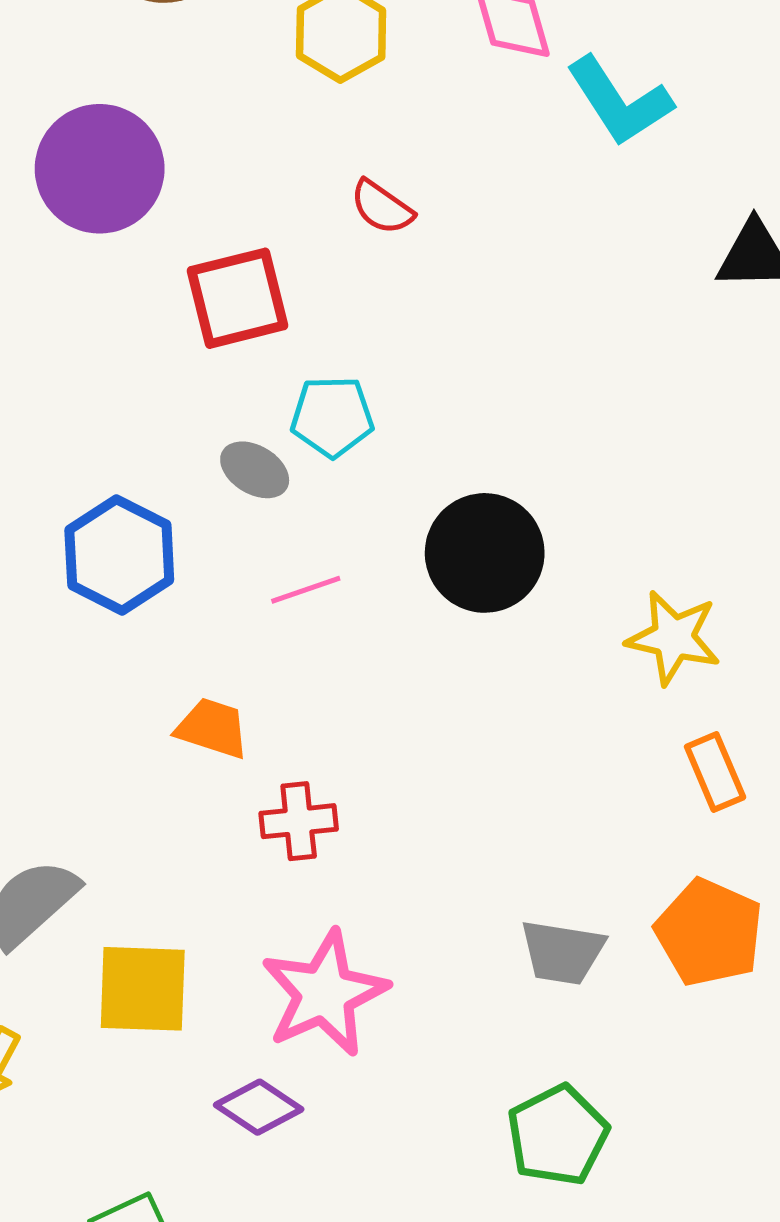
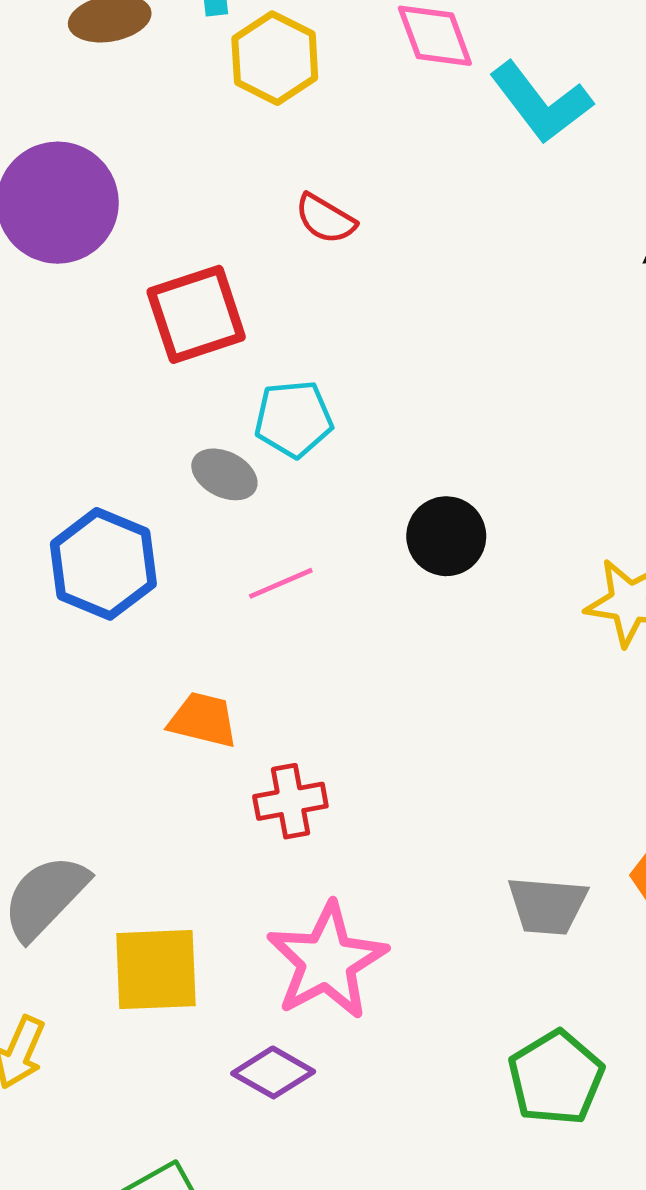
black circle: (485, 553) -> (446, 536), size x0.7

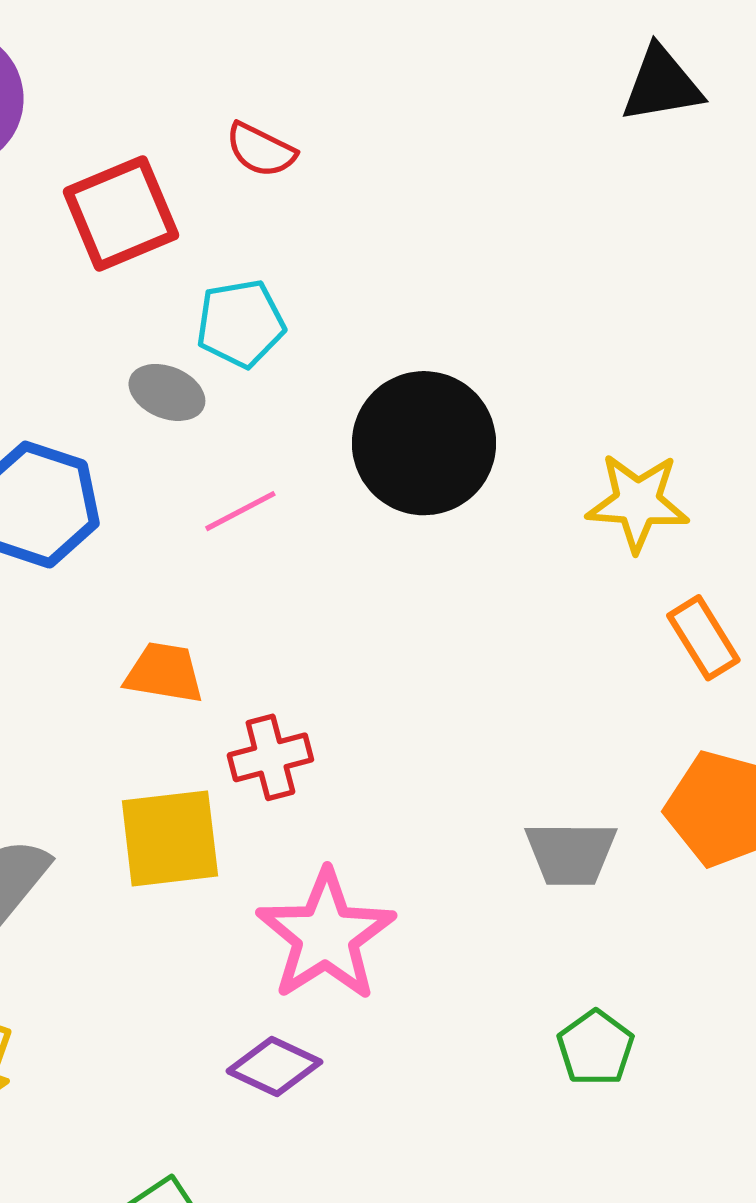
red semicircle: (325, 219) -> (261, 150), moved
black circle: (446, 536) -> (424, 443), size x1.6
yellow square: (156, 970) -> (170, 838), moved
green pentagon: (556, 1078) -> (596, 1048), size x0.7

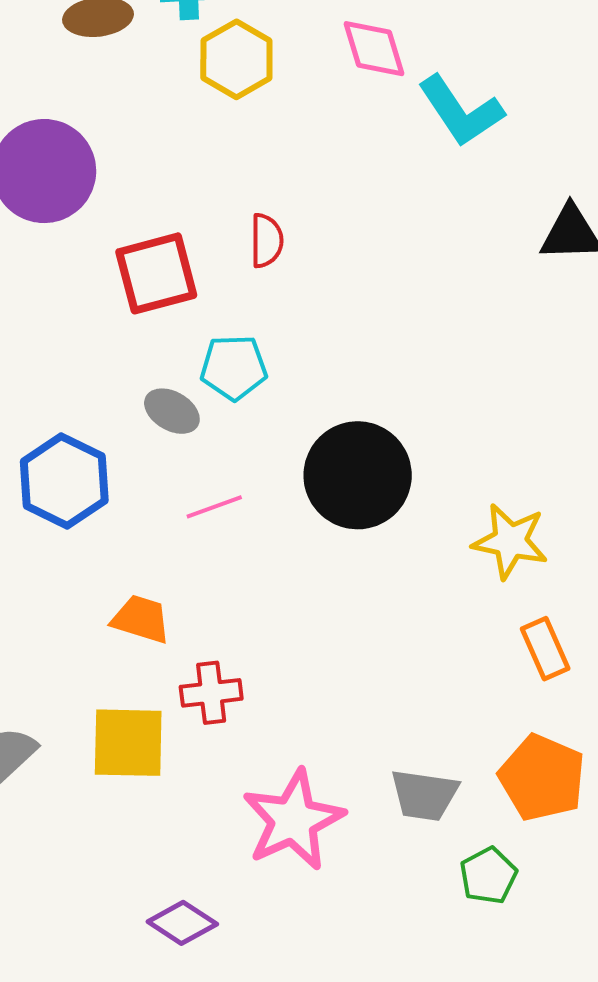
red semicircle: (261, 150) -> (267, 241), turned -124
pink star: (326, 935) -> (293, 820), moved
green pentagon: (596, 1048) -> (488, 876), moved

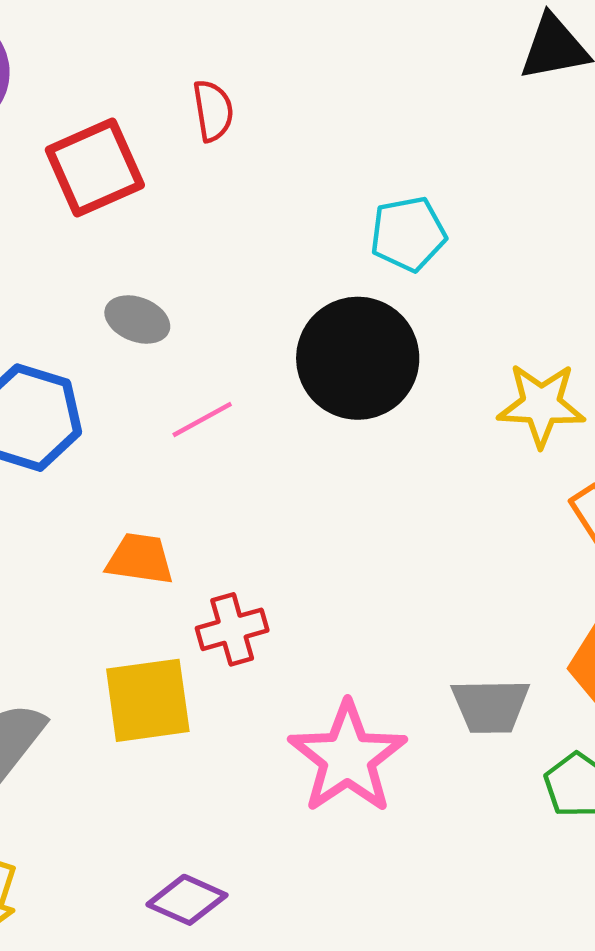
cyan pentagon: (234, 367) -> (408, 234), moved
purple diamond: (182, 923) -> (187, 900), moved

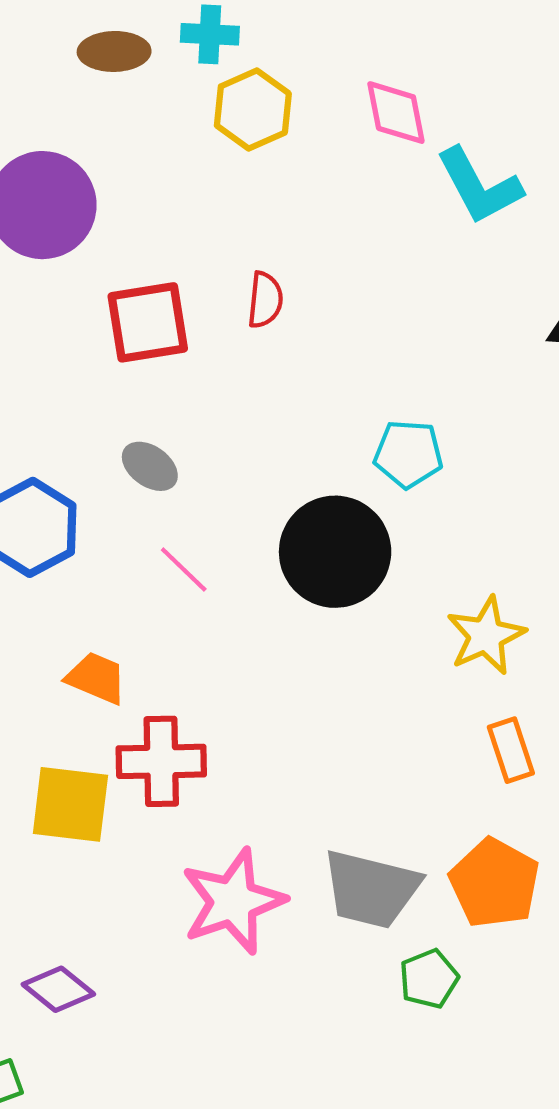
yellow star: (541, 405) -> (486, 636), turned 30
pink line: (202, 420) -> (184, 570), turned 58
red cross: (232, 629) -> (161, 761), size x1.4
gray trapezoid: (490, 706) -> (371, 889), size x1.4

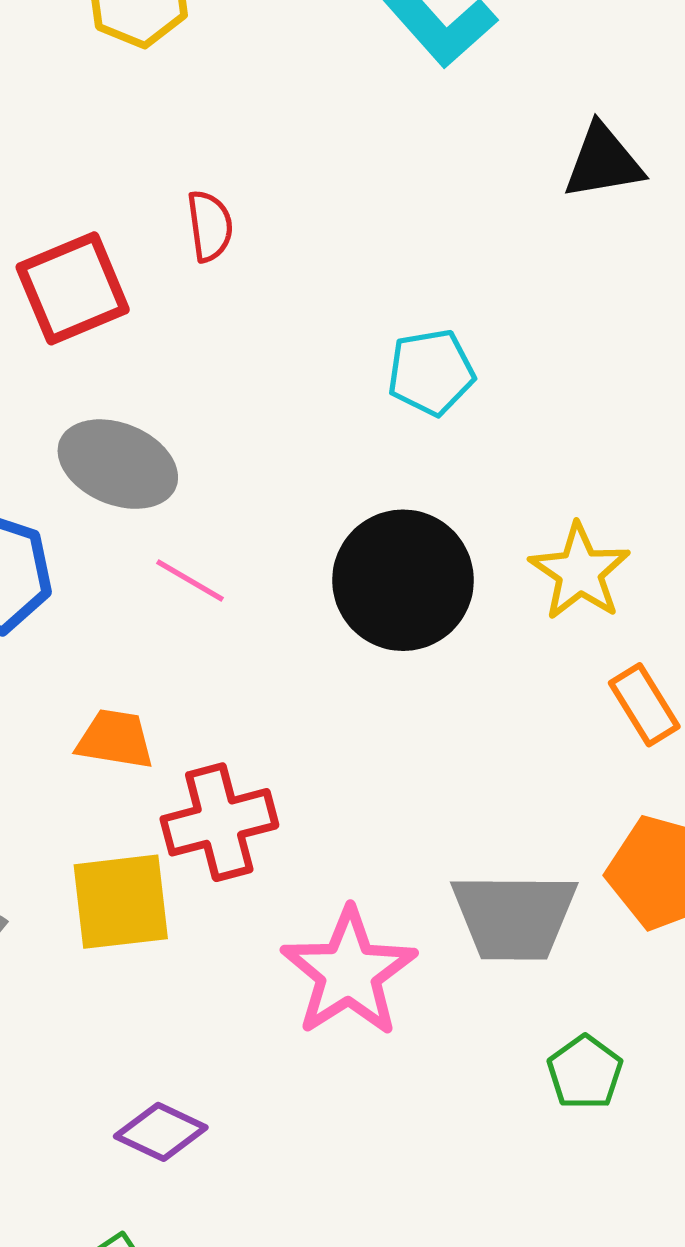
gray ellipse: (150, 466) -> (118, 464), size x1.6
black circle: (335, 552) -> (403, 580), moved
green pentagon: (429, 979) -> (585, 1072), moved

